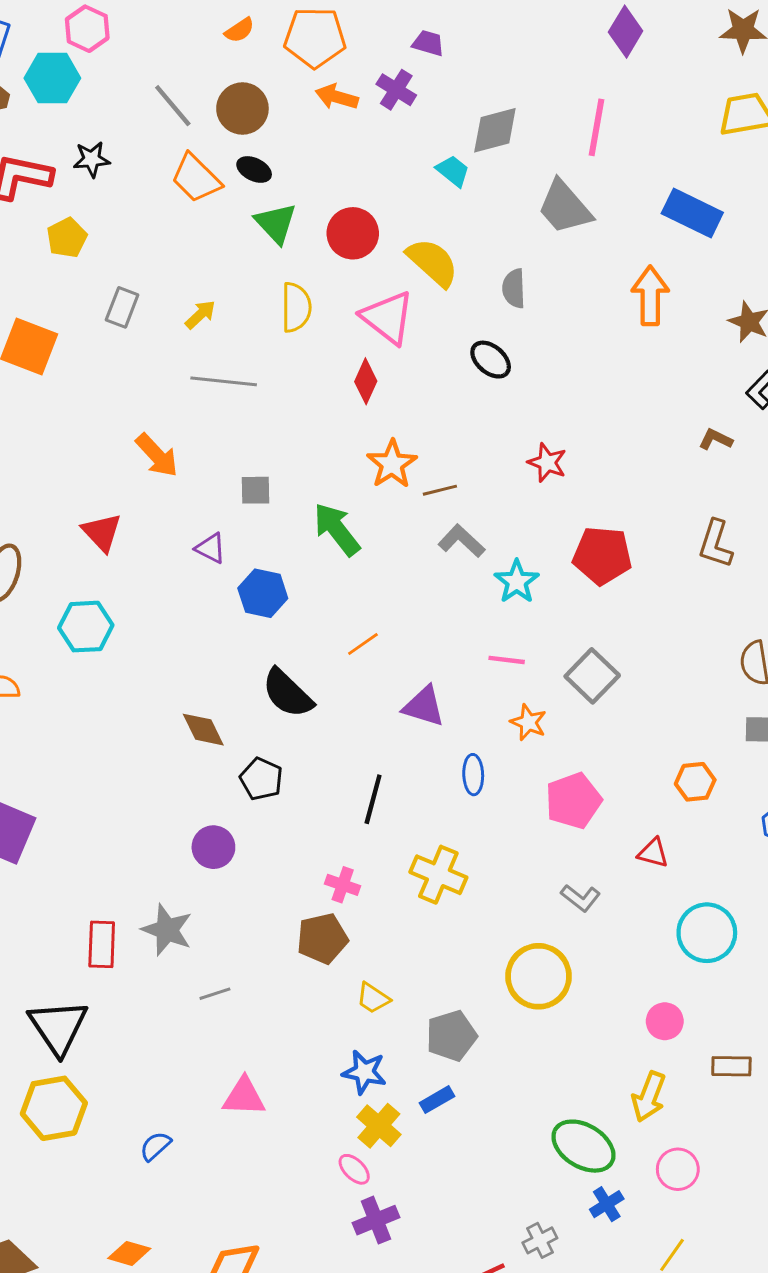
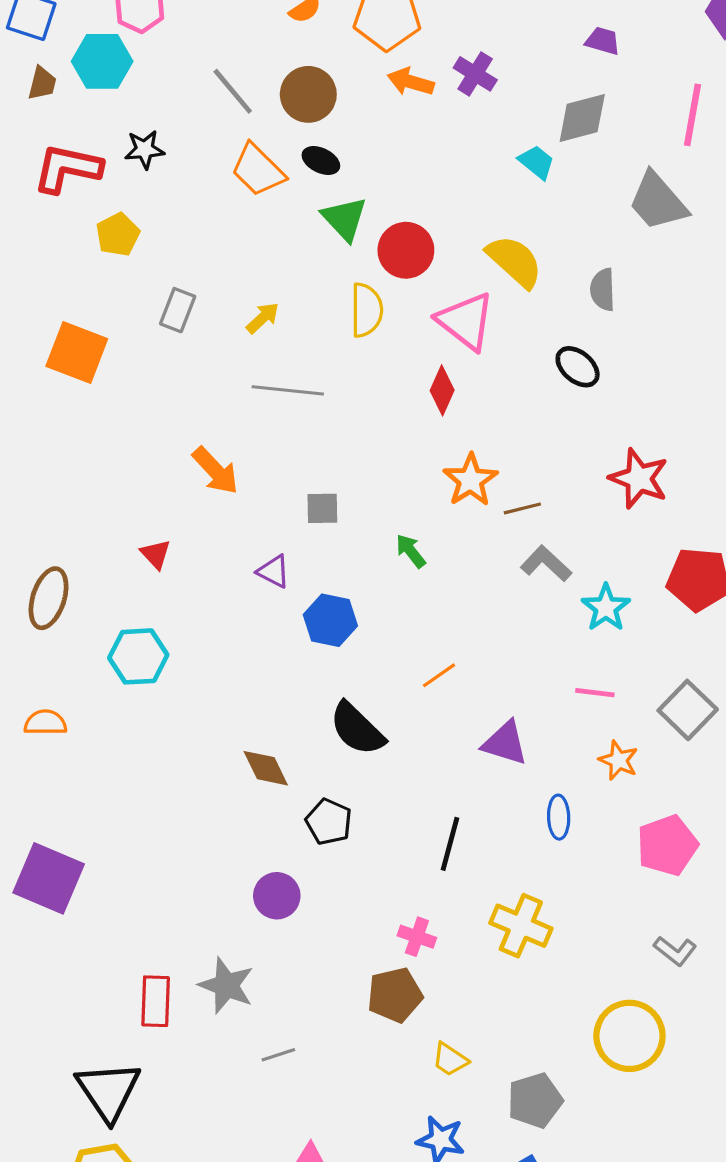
purple trapezoid: (428, 43) -> (603, 41), moved
red circle: (353, 233) -> (406, 250), moved
red star: (547, 463) -> (639, 479), size x1.4
green arrow: (337, 529) -> (411, 551), size x0.6
red triangle: (102, 532) -> (156, 554), size x0.7

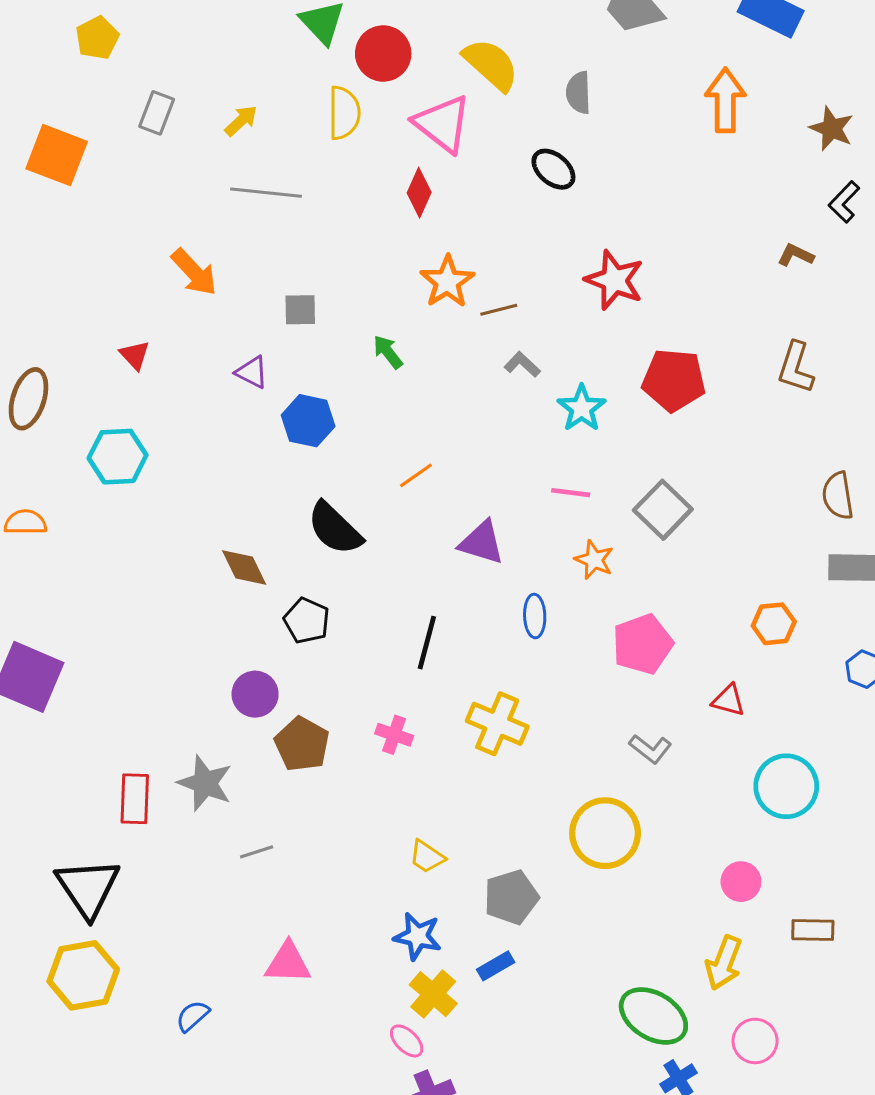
gray L-shape: (546, 564) -> (522, 364), size x0.7
brown pentagon: (395, 995) -> (302, 744), moved, turned -30

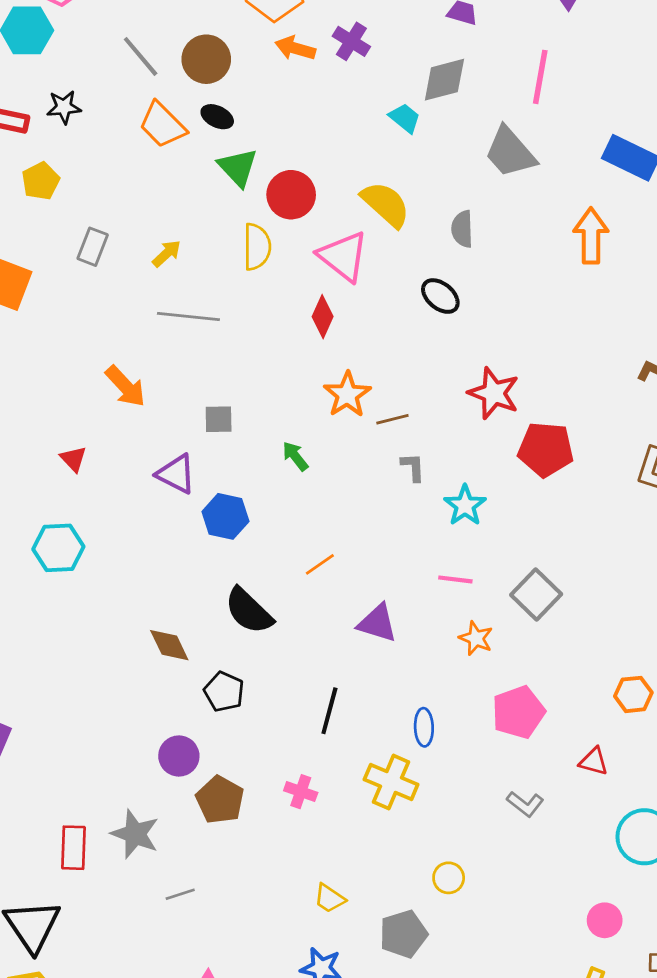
gray L-shape: (522, 364) -> (413, 467), turned 44
purple triangle: (252, 372) -> (176, 474), size x1.4
red pentagon: (674, 380) -> (546, 449), moved
blue ellipse: (535, 616) -> (424, 727), moved
yellow circle: (605, 833) -> (449, 878), moved, size x0.5

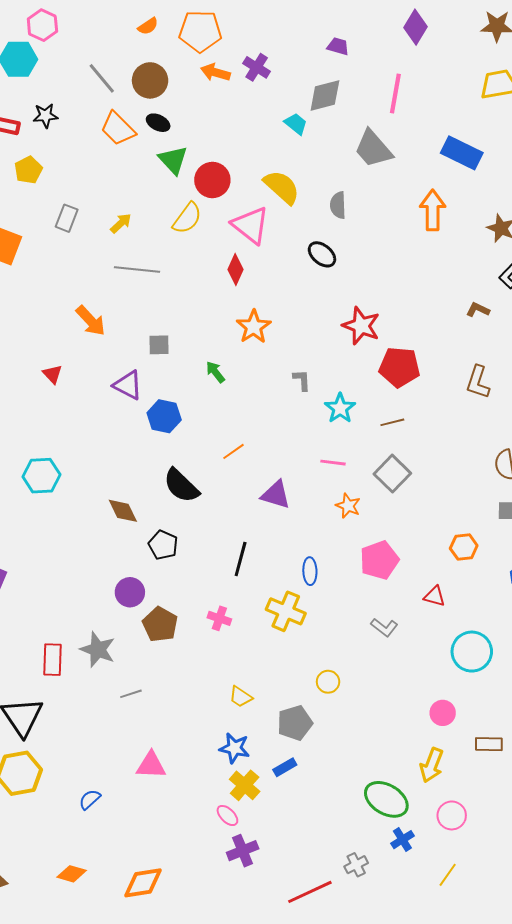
yellow semicircle: (257, 247) -> (187, 218), turned 36
brown line: (392, 419) -> (392, 422), moved
cyan hexagon: (58, 548) -> (41, 476), moved

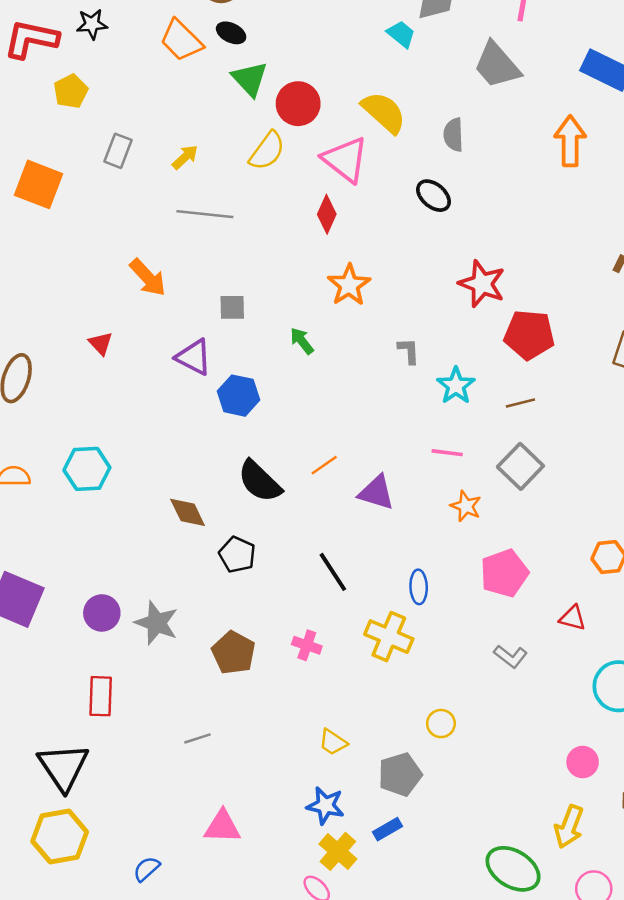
orange line: (233, 451) -> (324, 465), moved
black line: (241, 559) -> (333, 572), turned -48
purple circle: (130, 592) -> (102, 613), moved
gray star: (98, 650) -> (157, 623), moved

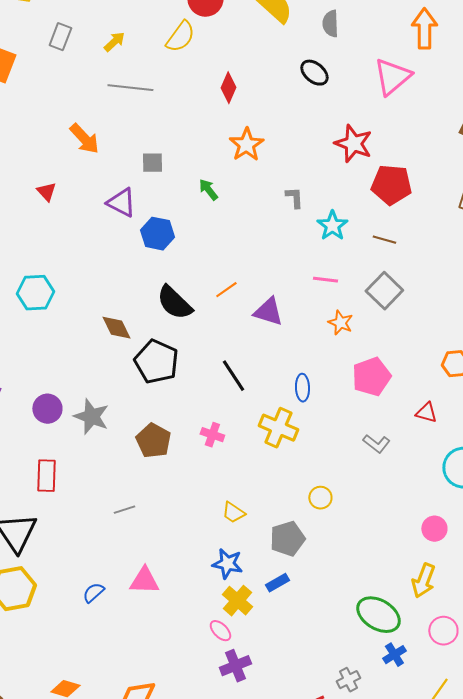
pink triangle: (345, 160) -> (392, 77), moved, turned 42
brown line: (520, 403) -> (384, 240), turned 30
black pentagon: (237, 555) -> (156, 362), size x1.5
blue semicircle: (147, 869) -> (93, 593), moved

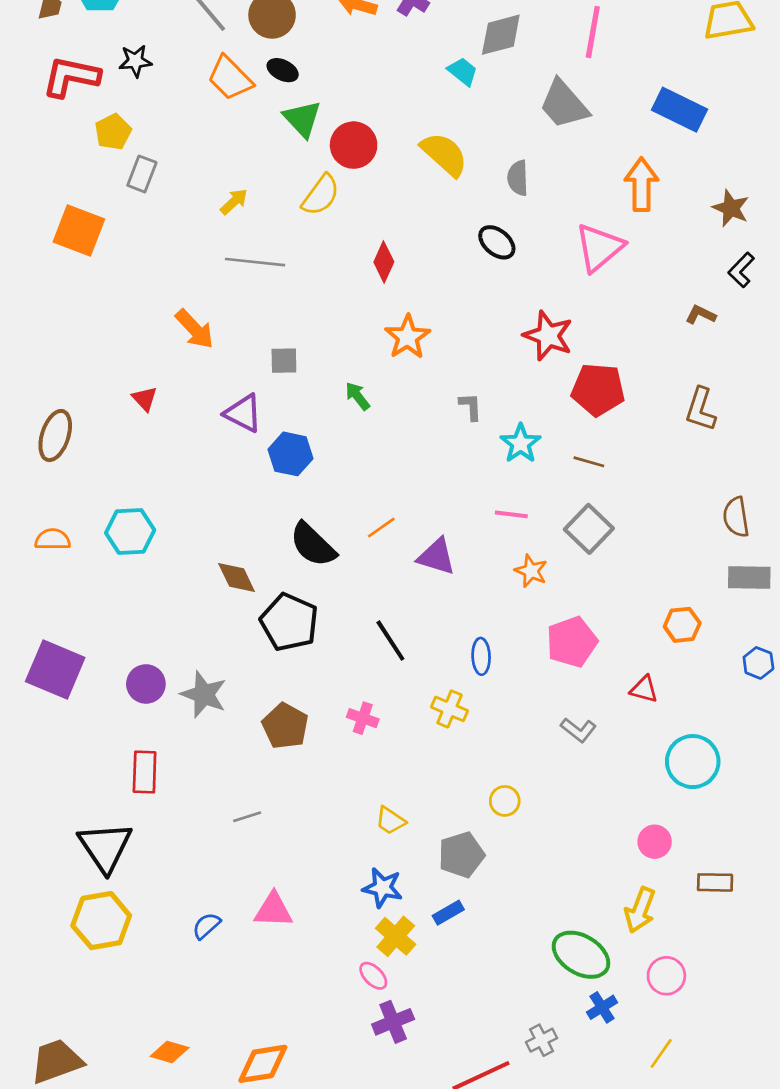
gray rectangle: (60, 37) -> (142, 174), moved
yellow cross: (278, 428) -> (450, 709), size x0.7

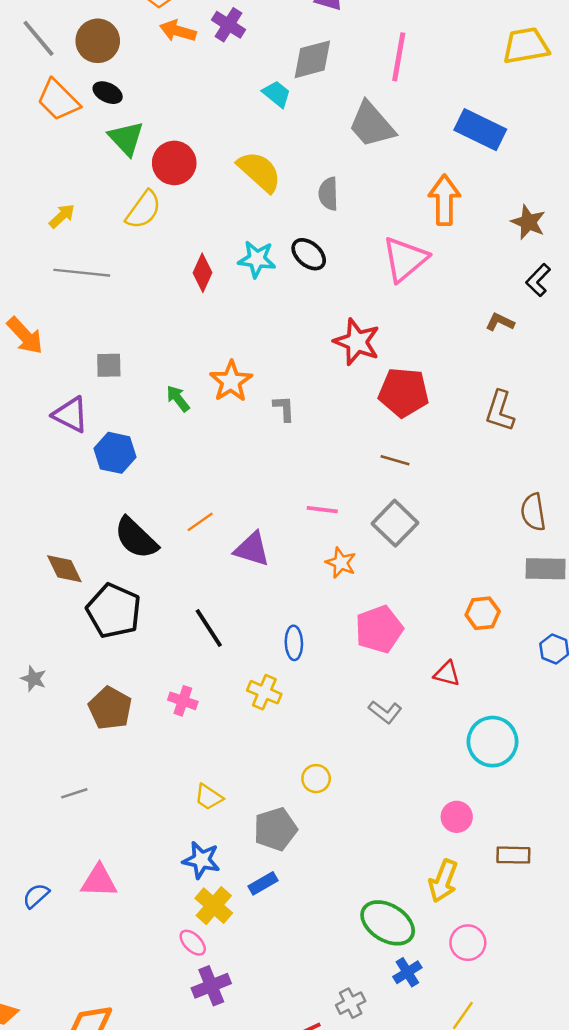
orange star: (407, 337) -> (231, 381), moved
cyan star: (521, 443) -> (257, 259), moved, turned -30
gray star: (204, 694) -> (34, 679), size x0.6

